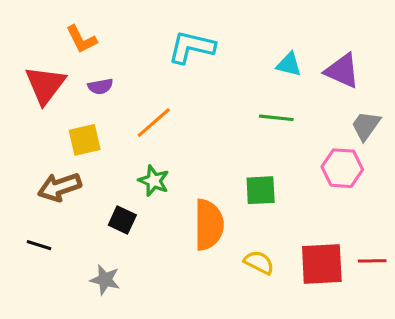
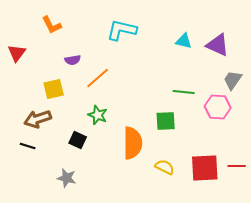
red triangle: (45, 85) -> (17, 53), moved, size x0.7
purple semicircle: (100, 86) -> (73, 60), moved
green line: (276, 118) -> (184, 92), moved
black line: (39, 245) -> (28, 146), moved

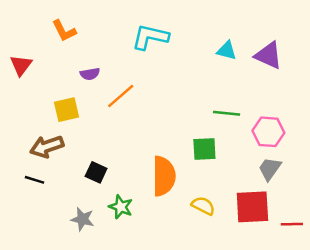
gray trapezoid: (233, 80) -> (270, 169), moved
green star: (98, 115) -> (121, 207), moved
red line: (237, 166) -> (292, 224), moved

